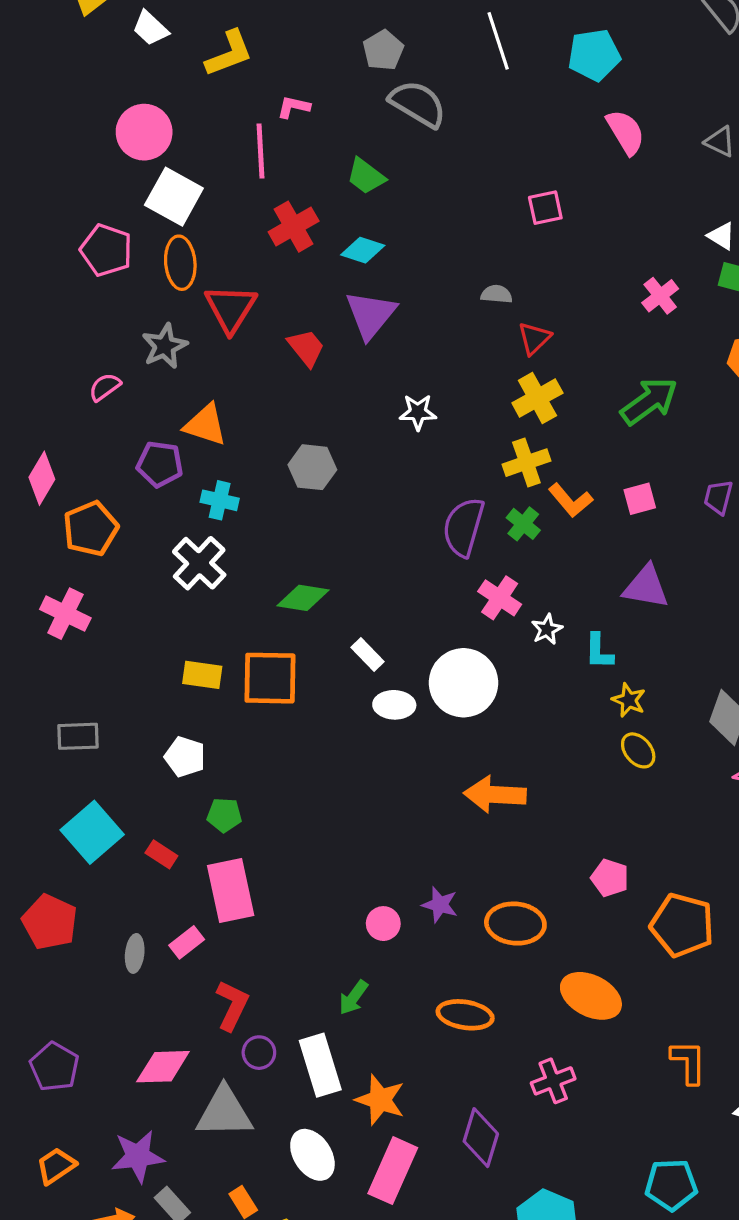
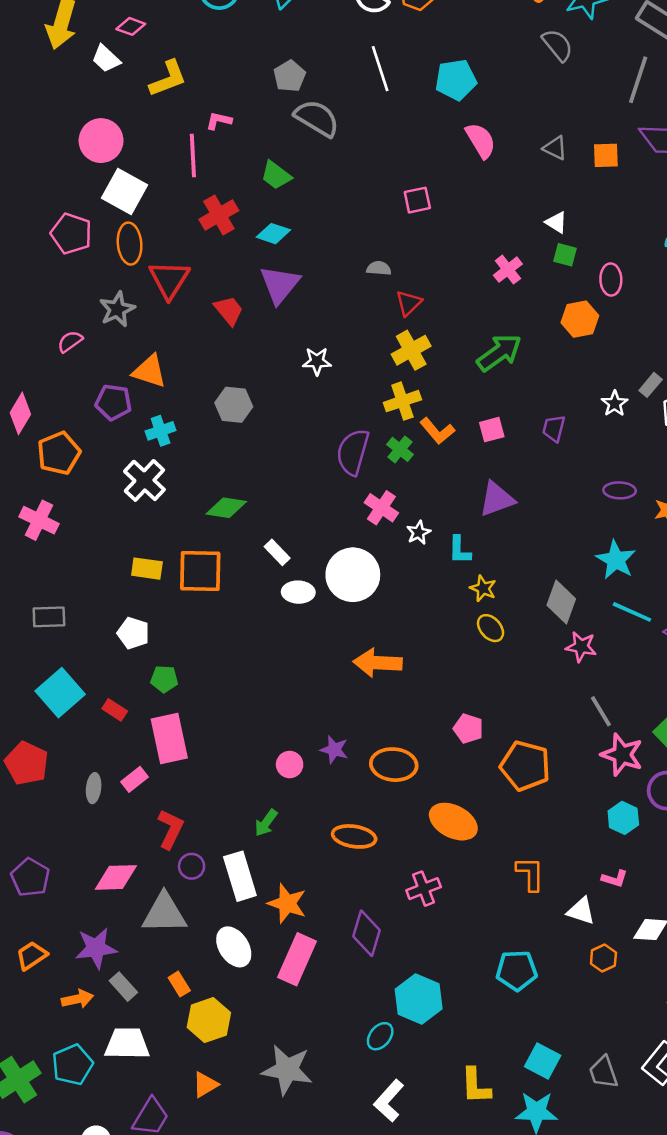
cyan cross: (220, 500) -> (161, 431), turned -32
purple triangle: (646, 587) -> (497, 499), turned -30

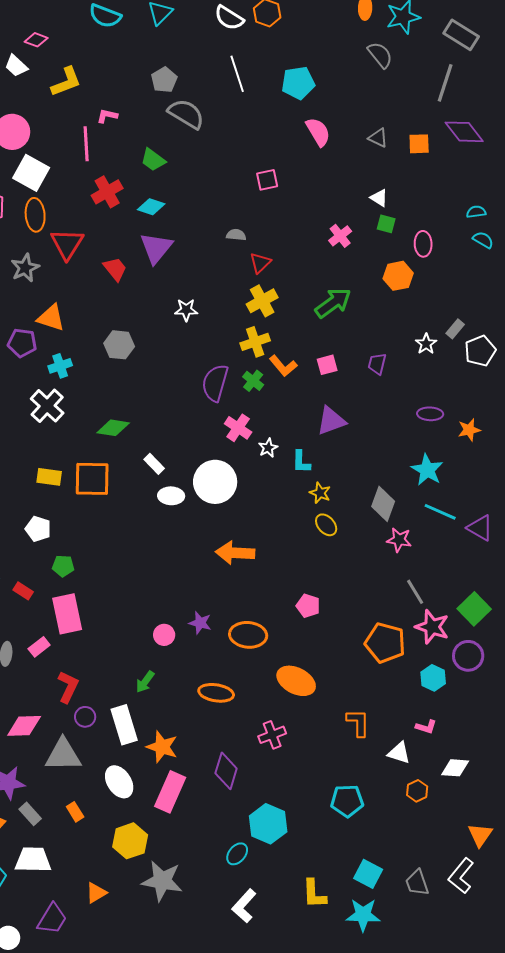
orange pentagon: (525, 766) -> (385, 643), moved
yellow hexagon: (209, 1020) -> (130, 841), moved

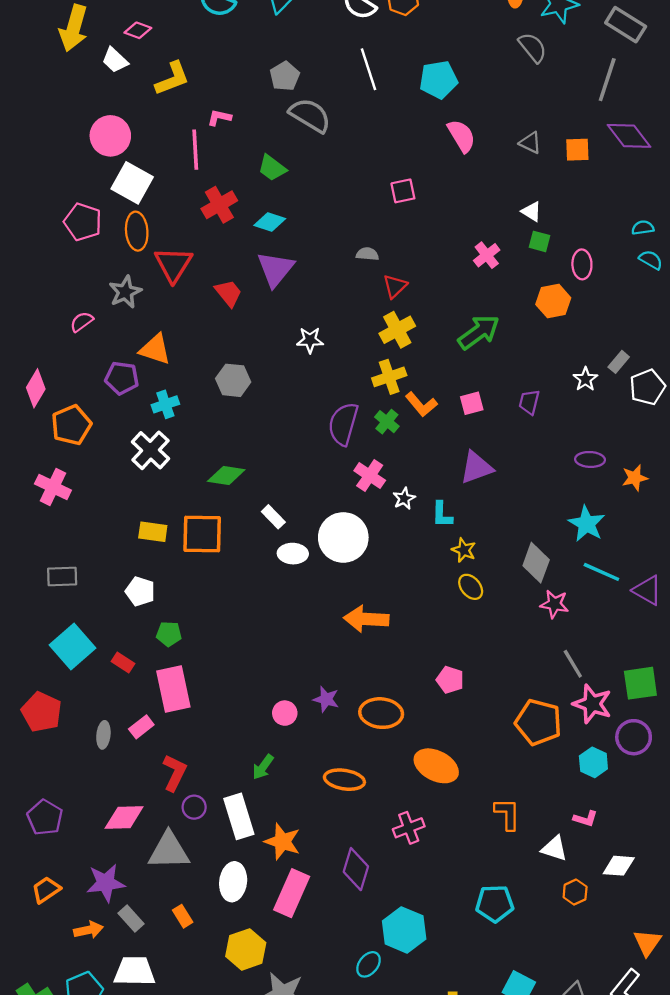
green square: (474, 609) -> (640, 683), turned 36
white ellipse: (119, 782) -> (233, 882), turned 40

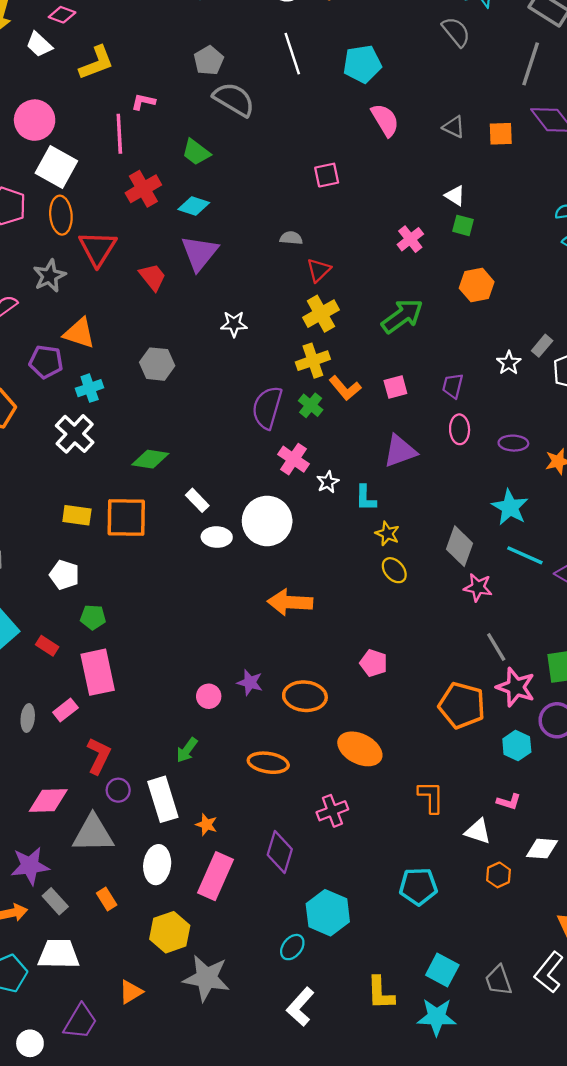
pink ellipse: (582, 264) -> (460, 429), moved
orange star: (282, 842) -> (206, 825), size x0.6

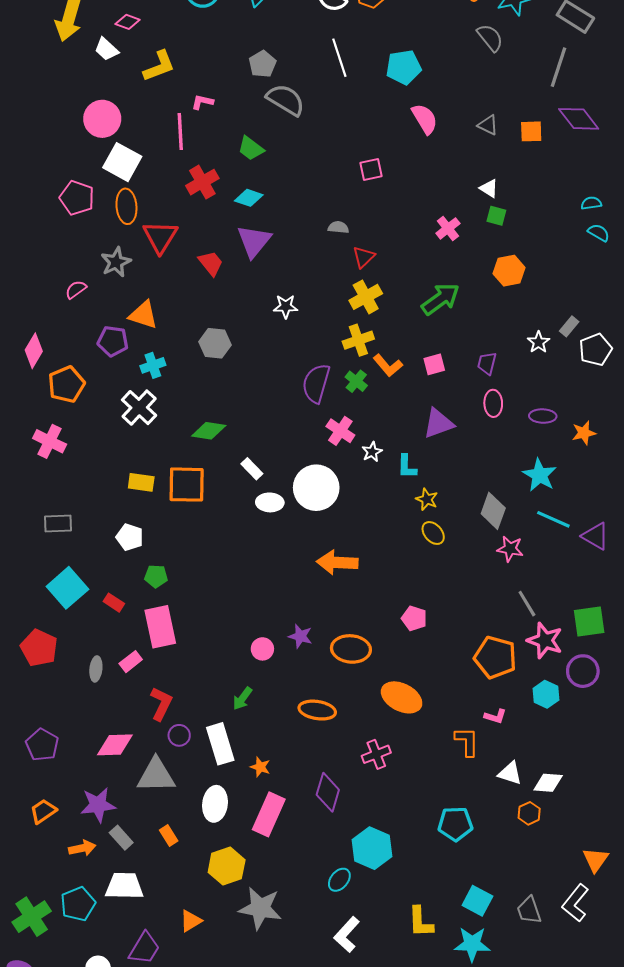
pink L-shape: (509, 802) -> (495, 716), moved
white diamond: (542, 849) -> (548, 783), moved

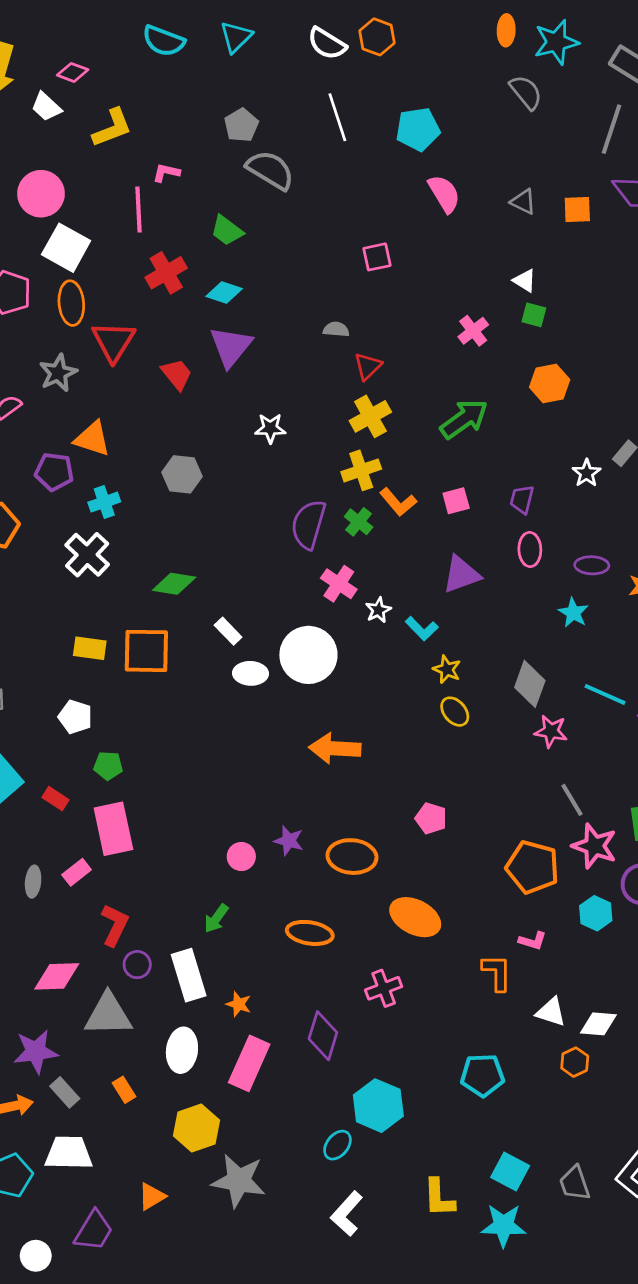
cyan L-shape: (407, 467) -> (422, 629), turned -45
cyan star: (540, 475) -> (573, 613), moved, size x0.7

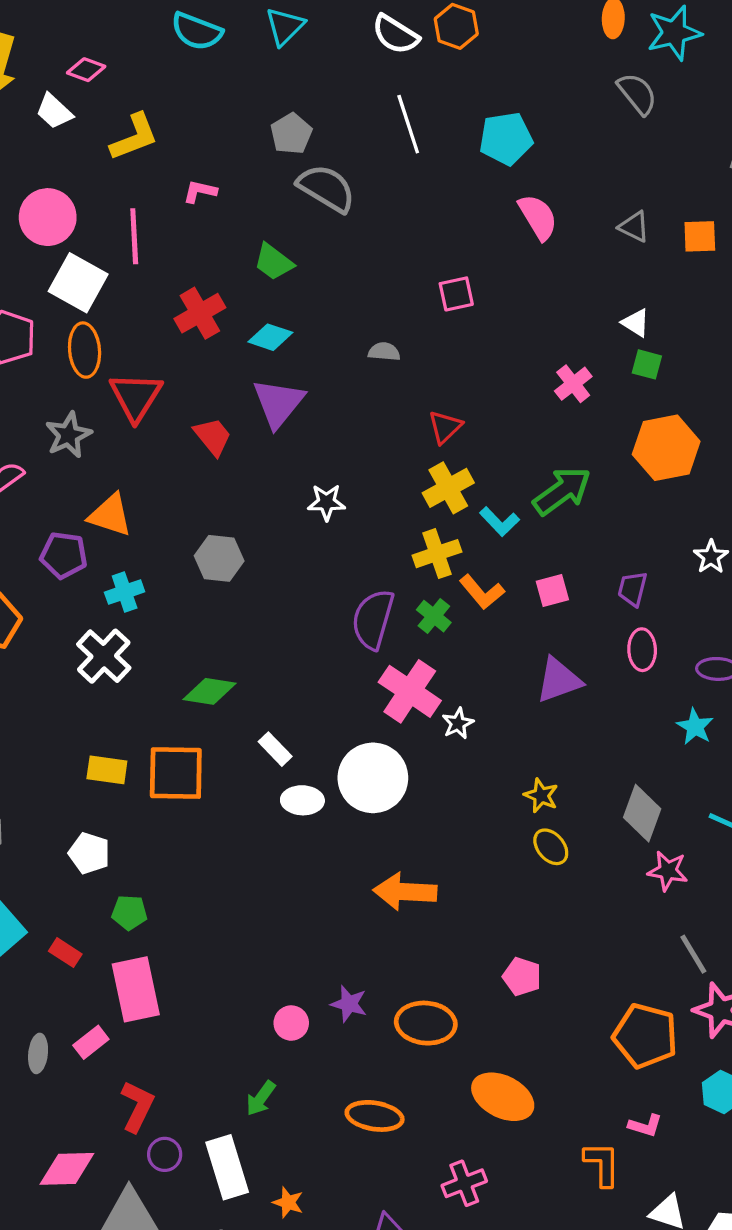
pink line: (139, 210) -> (134, 236), moved
gray semicircle: (336, 329) -> (384, 352), moved
orange hexagon: (550, 383) -> (666, 448), size x1.4
pink cross: (339, 584) -> (410, 691), size x1.4
cyan L-shape: (422, 629) -> (500, 522), moved

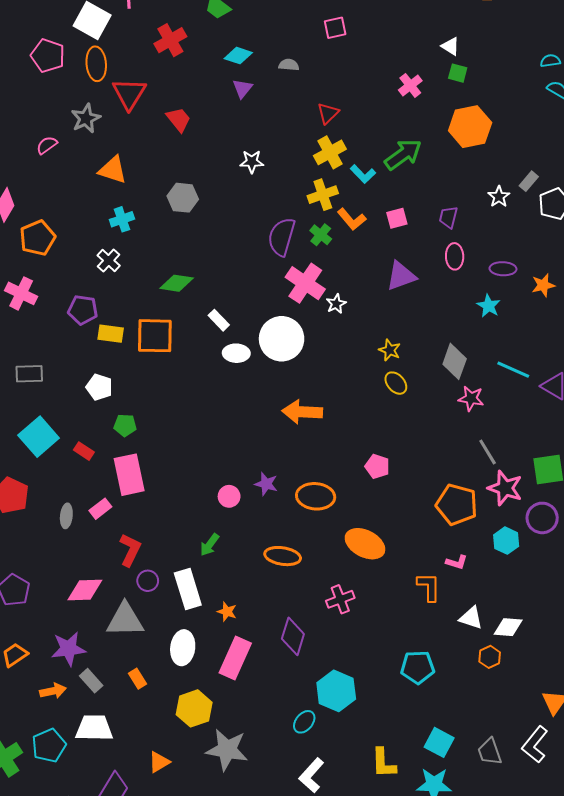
cyan diamond: (270, 337) -> (238, 56), moved
purple triangle: (278, 403) -> (242, 89), moved, size x0.6
purple pentagon: (64, 555) -> (83, 310), moved
white cross: (104, 656) -> (109, 260), size x0.7

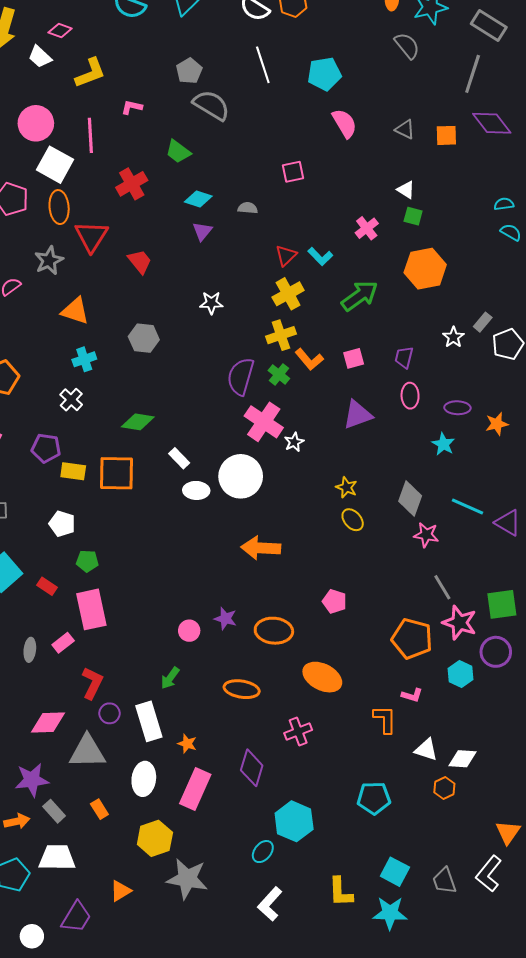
cyan L-shape: (363, 174) -> (320, 256), moved

